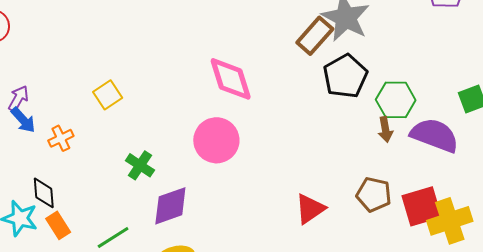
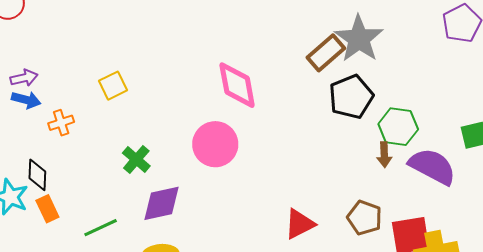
purple arrow: (18, 98) -> (24, 78), turned 40
blue arrow: (23, 120) -> (26, 100), turned -40

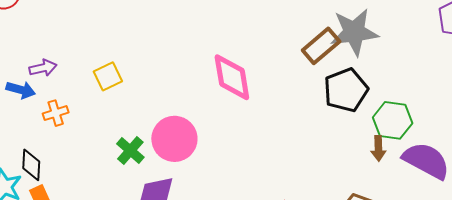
gray star: (359, 39) -> (354, 32), turned 30
purple arrow: (24, 78) -> (43, 68), moved
pink circle: (215, 144) -> (174, 139), moved

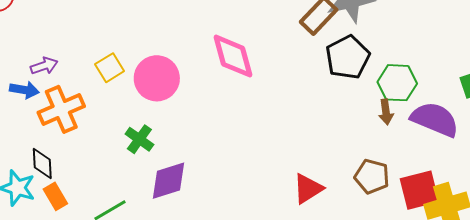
orange cross: (56, 113) -> (61, 109), size x1.8
pink circle: (174, 139) -> (157, 78), moved

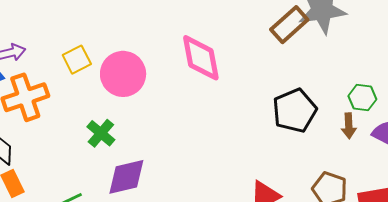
black pentagon: (348, 57) -> (295, 111), moved
green hexagon: (397, 83) -> (362, 98), size x0.7

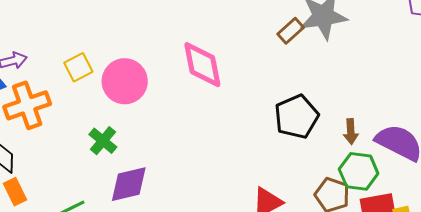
brown rectangle: (289, 25) -> (291, 31), size x0.7
green hexagon: (362, 98) -> (359, 171), moved, size x1.4

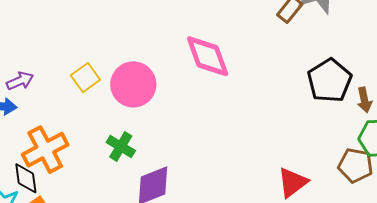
orange cross: (27, 105) -> (45, 150), moved
black pentagon: (296, 117) -> (330, 81), moved

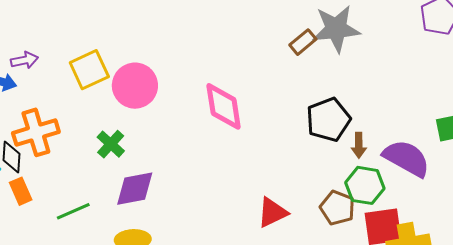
pink diamond: (208, 56) -> (224, 106), moved
yellow square: (85, 78) -> (89, 70), size x1.4

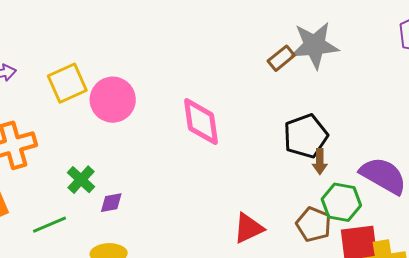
green cross: (111, 144) -> (81, 180), moved
brown arrow: (359, 145) -> (320, 162), moved
purple diamond: (135, 189) -> (111, 203), size x0.6

